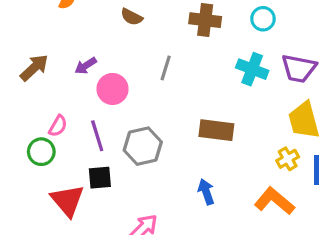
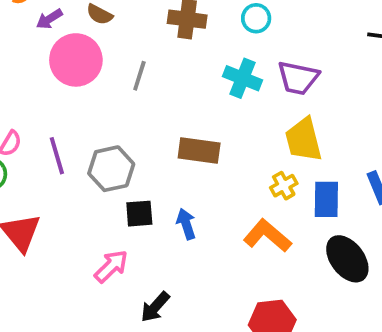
purple arrow: (86, 66) -> (49, 19), moved
pink circle: (113, 89) -> (76, 60), moved, size x1.4
black square: (100, 178) -> (139, 214), moved

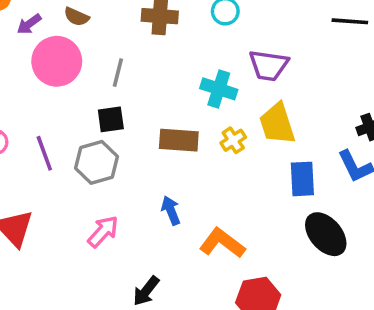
cyan cross: (243, 78) -> (219, 89), moved
yellow cross: (284, 186) -> (233, 140), moved
black square: (139, 214) -> (111, 119), moved
orange L-shape: (267, 236) -> (222, 243), moved
pink arrow: (111, 266) -> (103, 231), moved

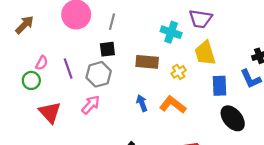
yellow cross: (233, 140) -> (179, 72), moved
pink arrow: (103, 231) -> (91, 105), moved
orange L-shape: (222, 243) -> (173, 105), moved

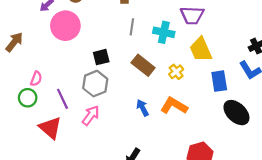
gray line: (112, 22) -> (132, 27), moved
brown rectangle: (147, 62) -> (143, 65), turned 40
purple line: (68, 68) -> (63, 99), moved

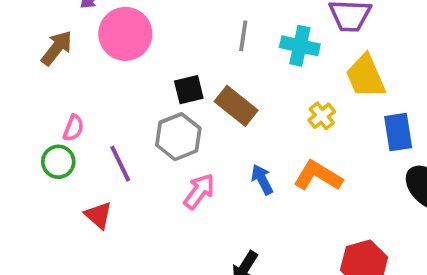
brown arrow: (14, 42) -> (57, 48), moved
brown rectangle: (143, 65) -> (236, 106), moved
pink arrow: (91, 115) -> (199, 191), moved
red triangle: (50, 128) -> (98, 215), size x0.7

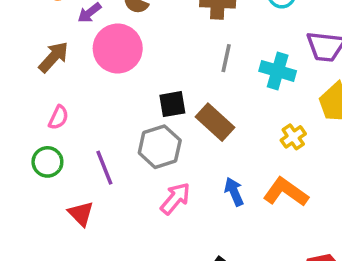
pink semicircle: (73, 128) -> (58, 117), moved

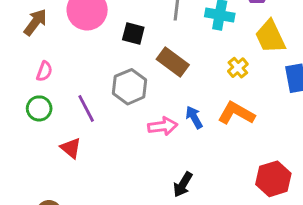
black square: (172, 104) -> (133, 33), moved, turned 30
pink arrow: (175, 198) -> (163, 126), moved, turned 48

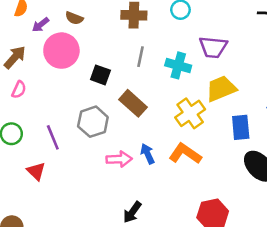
yellow trapezoid: (270, 37) -> (221, 89), turned 88
yellow cross: (238, 68) -> (190, 113), size x1.6
pink semicircle: (44, 71) -> (19, 90), moved

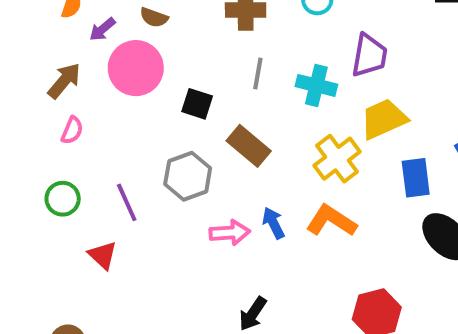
purple trapezoid: (213, 47) -> (369, 55), turned -84

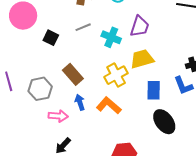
gray line: (258, 74) -> (83, 27), turned 49
brown rectangle: (249, 146) -> (73, 74), moved
gray hexagon: (188, 176) -> (40, 89), moved
pink arrow: (230, 233) -> (58, 116), moved

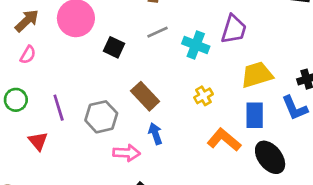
yellow trapezoid: (142, 59) -> (257, 75), moved
yellow cross: (116, 75) -> (203, 96), size x0.6
orange L-shape: (109, 105) -> (224, 140), moved

